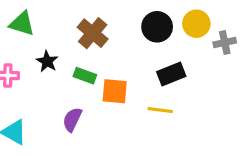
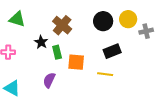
black star: (47, 61) -> (41, 42), moved
green rectangle: (85, 76) -> (57, 52), turned 56

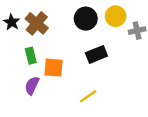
black star: (41, 42) -> (12, 22), moved
yellow line: (105, 74) -> (88, 96), moved, turned -42
purple semicircle: (49, 80) -> (32, 86), moved

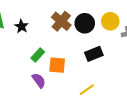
brown cross: (37, 23) -> (61, 21), moved
green rectangle: (31, 56) -> (38, 55), turned 56
purple semicircle: (32, 86) -> (39, 80), turned 119

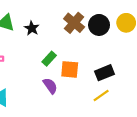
black rectangle: (94, 54) -> (104, 73), moved

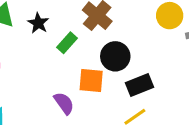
black circle: (99, 25) -> (115, 56), moved
green rectangle: (49, 59) -> (67, 43), moved

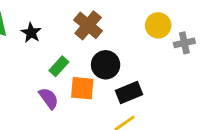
green rectangle: (67, 43) -> (59, 66), moved
purple semicircle: (64, 103) -> (49, 98), moved

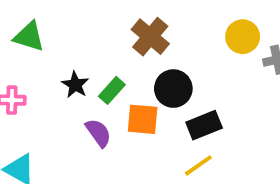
black star: (31, 33) -> (75, 85), moved

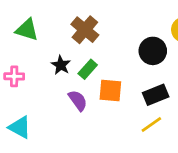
brown cross: (150, 37) -> (85, 30), moved
black circle: (173, 89) -> (153, 51), moved

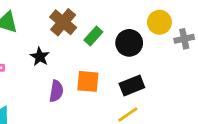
green rectangle: (88, 69) -> (93, 36), moved
purple semicircle: (78, 100) -> (56, 91), turned 45

